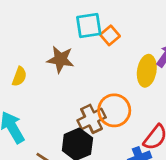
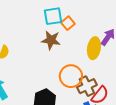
brown star: (60, 59) -> (51, 40), moved
brown cross: (92, 119) -> (87, 86), moved

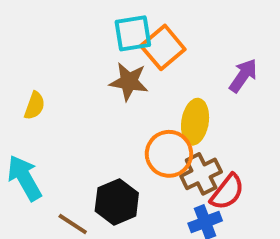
orange square: (68, 23) -> (163, 47), size x1.5
yellow ellipse: (94, 48) -> (195, 122), moved

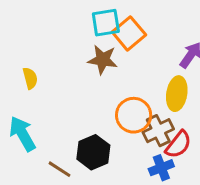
yellow semicircle: (35, 106) -> (30, 78), turned -35
yellow ellipse: (195, 122) -> (177, 94), moved

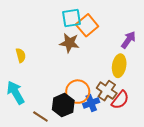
orange circle: (134, 115) -> (78, 92), moved
brown cross: (158, 131) -> (107, 91), turned -30
blue cross: (161, 168) -> (91, 103), moved

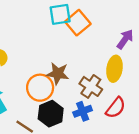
brown star: (69, 43) -> (58, 73), moved
brown cross: (107, 91) -> (91, 86), moved
orange circle: (78, 92) -> (40, 88), moved

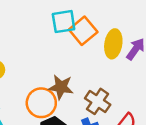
yellow ellipse: (114, 69) -> (113, 44), moved

